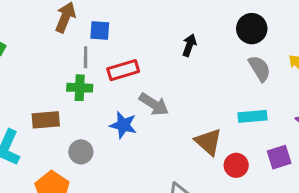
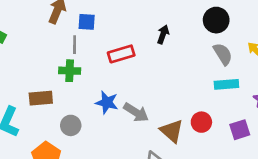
red rectangle: (123, 70) -> (121, 54), moved
gray arrow: (154, 104) -> (136, 112), moved
cyan rectangle: (252, 116) -> (226, 84), moved
brown triangle: (208, 142) -> (172, 131), moved
red circle: (236, 165) -> (201, 122), moved

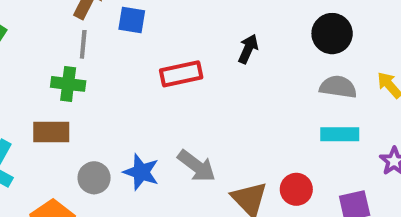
gray line: (75, 45) -> (83, 44), moved
gray semicircle: (223, 54) -> (338, 87), turned -55
green cross: (70, 71) -> (68, 84), moved
blue star: (107, 102) -> (141, 172), moved

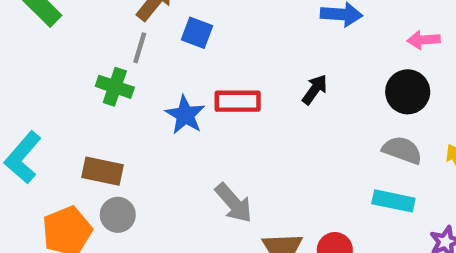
brown rectangle: (51, 132) -> (103, 171), moved
blue star: (141, 172) -> (185, 115), moved
gray circle: (94, 178) -> (118, 215), moved

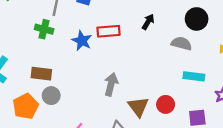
gray semicircle: (402, 150) -> (181, 44), moved
gray arrow: (234, 203) -> (111, 84), turned -120

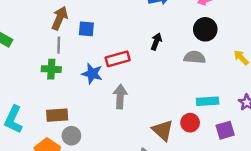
cyan rectangle: (194, 76) -> (208, 101), moved
gray arrow: (111, 84) -> (120, 97), moved

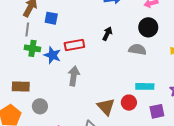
green cross: (51, 69) -> (32, 48), moved
gray circle: (71, 136) -> (40, 106), moved

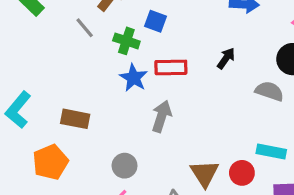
blue square: (51, 18) -> (156, 21), moved
gray line: (27, 29) -> (85, 28), moved, turned -56
green cross: (32, 48) -> (126, 41), moved
gray circle: (40, 106) -> (125, 166), moved

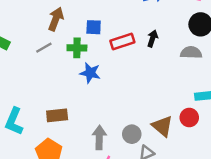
gray line: (85, 28) -> (44, 48), turned -63
red rectangle: (171, 67) -> (122, 41), moved
gray arrow: (162, 116) -> (99, 137), moved
gray circle: (125, 166) -> (132, 134), moved

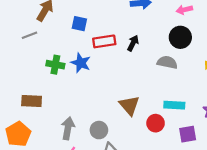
green cross: (77, 48) -> (55, 65), moved
blue star: (90, 73) -> (81, 63), moved
brown triangle: (162, 126) -> (129, 105), moved

